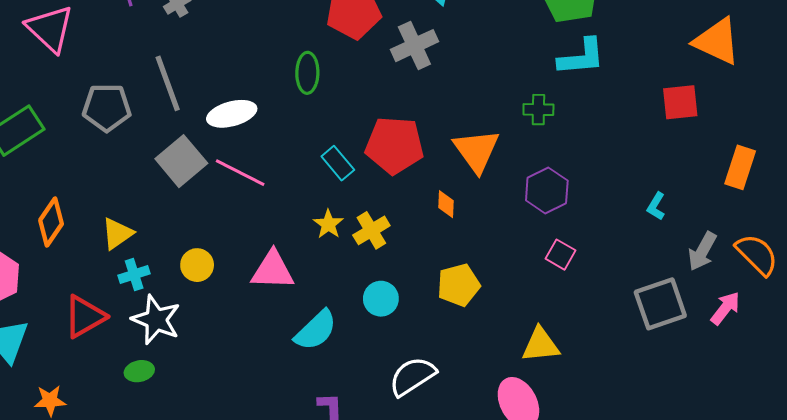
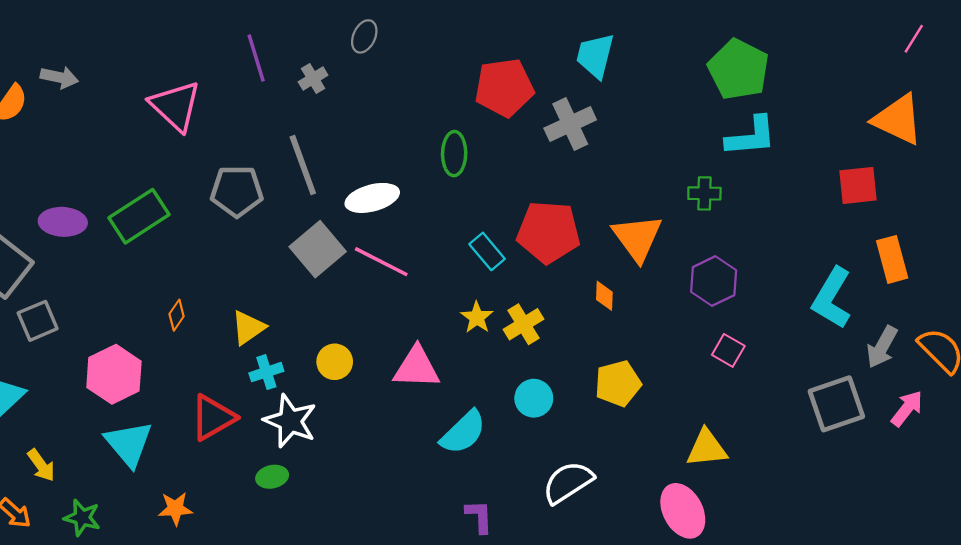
orange rectangle: (740, 167) -> (892, 259), moved, turned -33
cyan L-shape: (656, 206) -> (832, 298), size x2.0
orange diamond: (51, 222) -> (177, 315), size x0.6

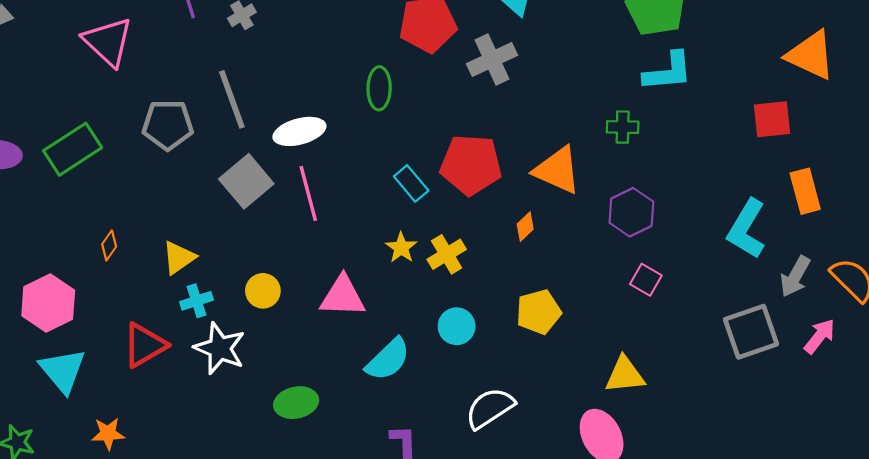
orange triangle: (637, 238) -> (557, 170), turned -30
pink line: (381, 262) -> (308, 193), turned 48
orange diamond: (604, 296) -> (525, 227), turned 44
green ellipse: (272, 477) -> (296, 403), moved, size x1.4

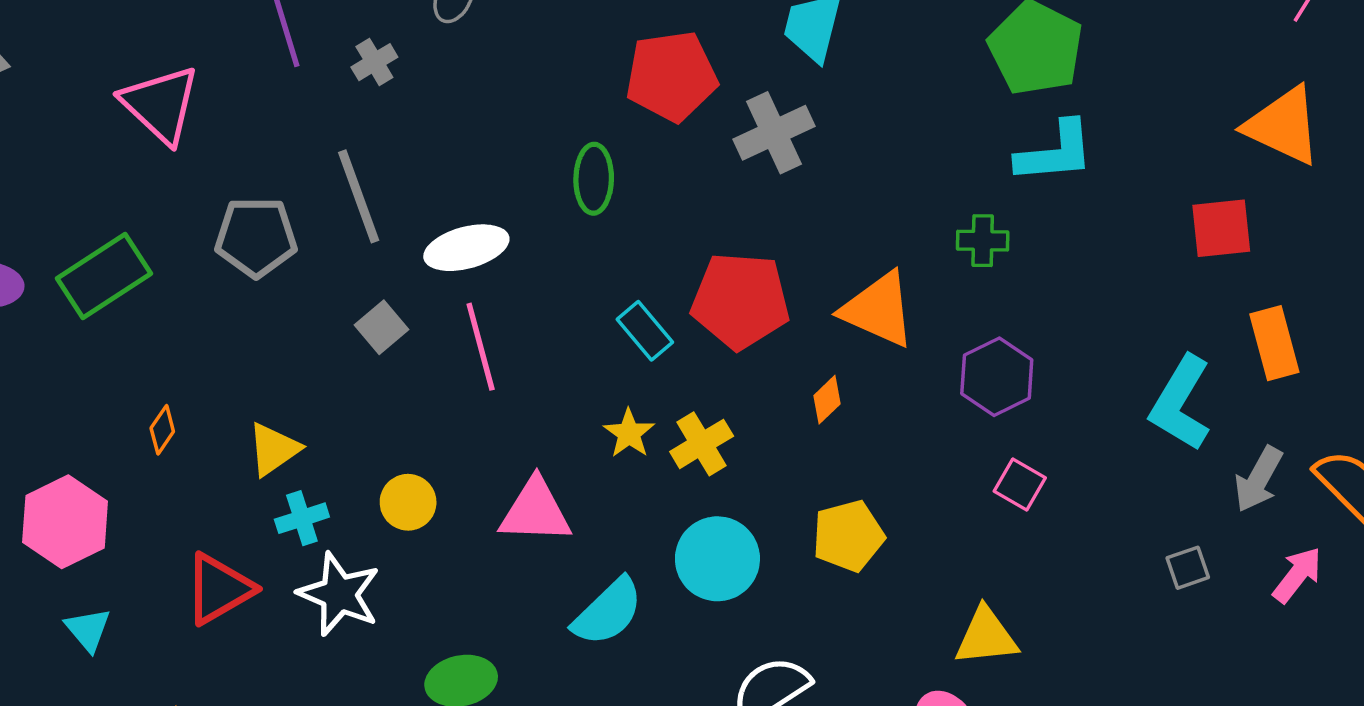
gray square: (246, 181) -> (382, 327), size x0.6
cyan circle: (457, 326) -> (717, 559), size x1.4
gray square: (751, 332) -> (1188, 568), size x0.5
cyan triangle: (63, 371) -> (88, 630), size x0.6

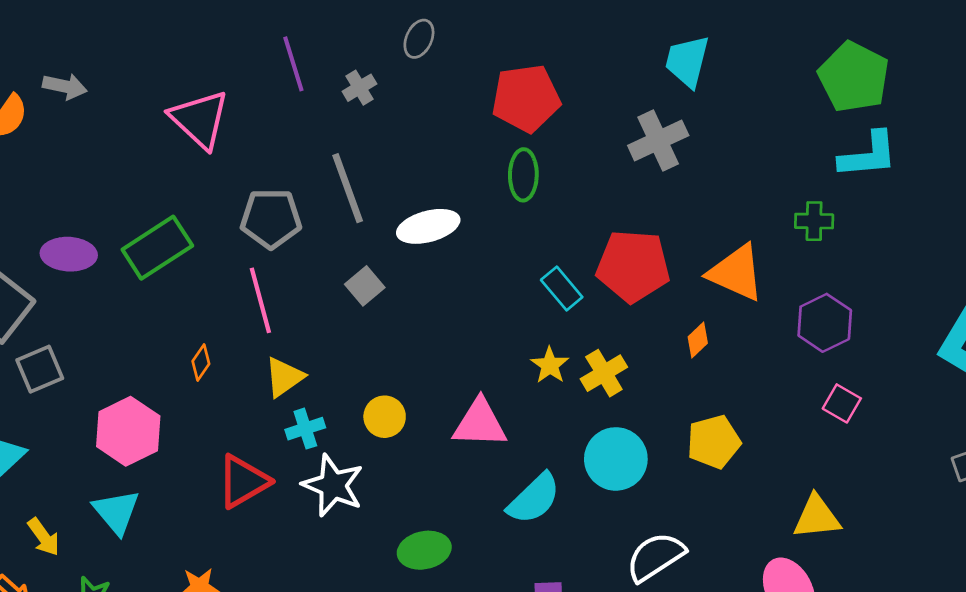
red pentagon: (671, 76) -> (526, 98), moved
pink line: (481, 347) -> (260, 300), moved
cyan triangle: (88, 630) -> (116, 512), moved, size x1.4

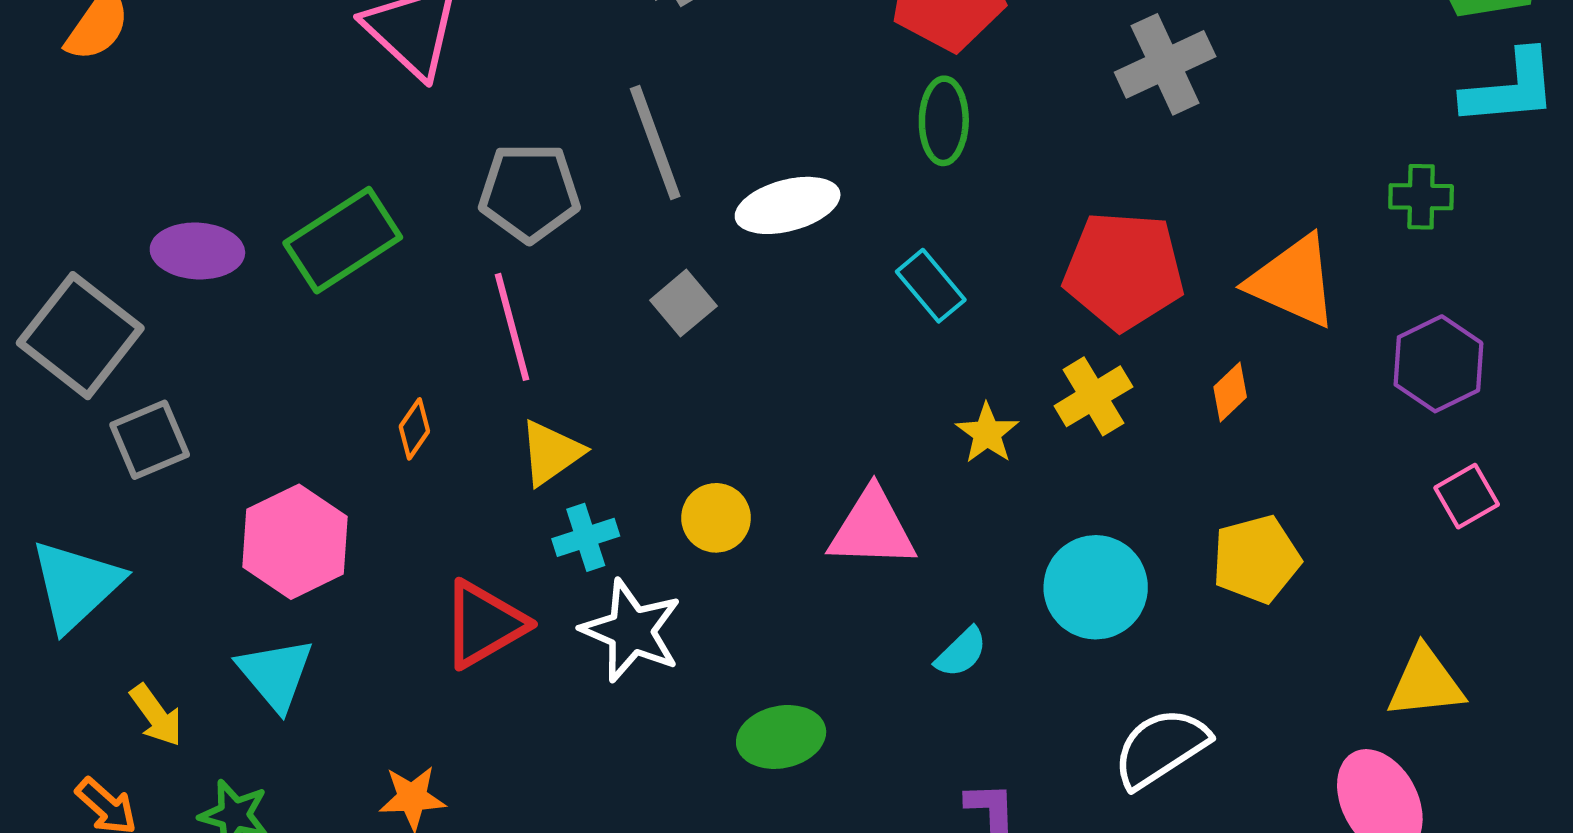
cyan rectangle: (562, 289) -> (931, 286), moved
yellow cross: (604, 373) -> (1093, 396), moved
pink square: (842, 403) -> (1467, 496), turned 30
cyan semicircle: (534, 499) -> (961, 652), size x0.6

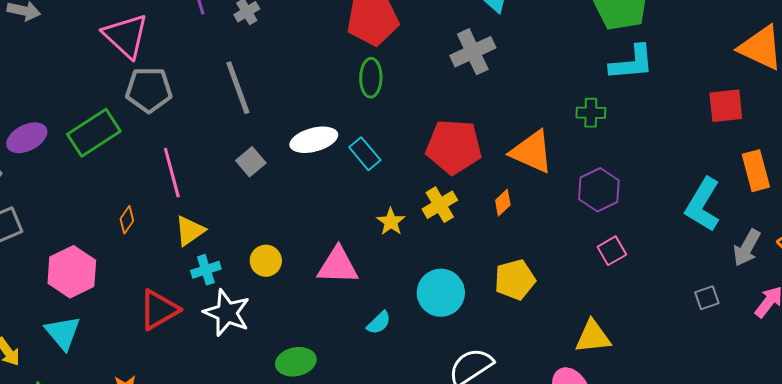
gray pentagon: (529, 192) -> (149, 90), moved
white ellipse: (788, 205) -> (314, 140), moved
purple ellipse: (197, 251) -> (27, 138), turned -30

